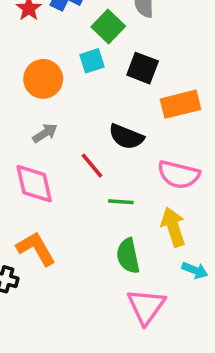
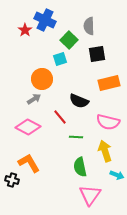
black square: (143, 68) -> (97, 54), moved, turned -30
orange circle: (43, 79) -> (42, 79), moved
pink diamond: (34, 184) -> (28, 127), turned -50

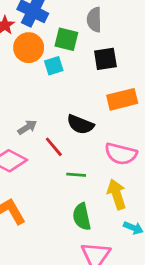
green square: (69, 40) -> (66, 39), turned -30
orange circle: (42, 79) -> (29, 48), moved
gray arrow: (34, 99) -> (27, 127), moved

